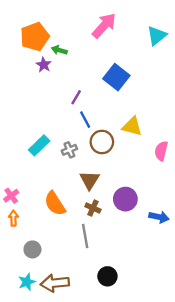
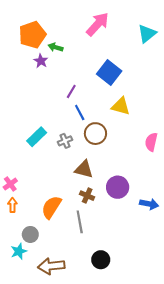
yellow triangle: (132, 126) -> (121, 106), moved
brown triangle: (90, 180) -> (84, 169), turned -48
orange semicircle: (55, 204) -> (51, 207), moved, turned 65
cyan star: (27, 282) -> (19, 251), moved

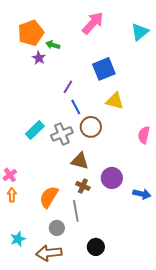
blue square: (109, 73) -> (104, 69), turned 30
gray cross: (65, 141) -> (62, 134), size x1.5
gray circle: (30, 234) -> (57, 228), moved

